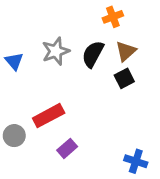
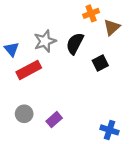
brown triangle: (126, 51) -> (112, 27), moved
red rectangle: (49, 116) -> (29, 70), moved
gray circle: (14, 136) -> (24, 114), moved

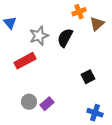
blue triangle: (11, 49) -> (10, 23), moved
black square: (100, 63) -> (88, 77), moved
gray circle: (24, 114) -> (29, 102), moved

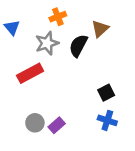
orange cross: (79, 12) -> (58, 17), moved
brown triangle: (97, 24) -> (100, 29), moved
blue cross: (95, 113) -> (107, 120), moved

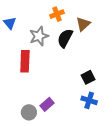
orange cross: (58, 17) -> (57, 14), moved
red rectangle: (30, 73) -> (25, 61), turned -60
gray circle: (35, 123) -> (29, 112), moved

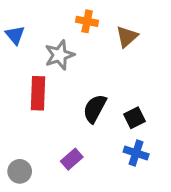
orange cross: (57, 14) -> (87, 21), turned 32
black semicircle: (65, 38) -> (95, 109), moved
gray circle: (29, 112) -> (20, 171), moved

